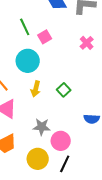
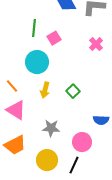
green line: (25, 27) -> (34, 28), turned 30
pink circle: (61, 141) -> (82, 142), moved

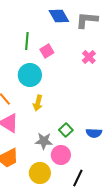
green square: (73, 91) -> (66, 130), moved
pink circle: (82, 142) -> (61, 155), moved
black line: (74, 165) -> (78, 178), moved

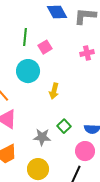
pink cross: (89, 57) -> (87, 53), turned 32
yellow arrow: (38, 103) -> (54, 91), moved
pink circle: (61, 155) -> (85, 151), moved

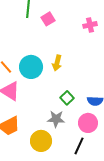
cyan circle: (28, 71) -> (31, 67), moved
gray star: (42, 137) -> (56, 119), moved

